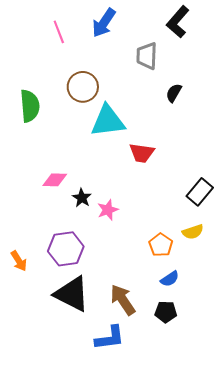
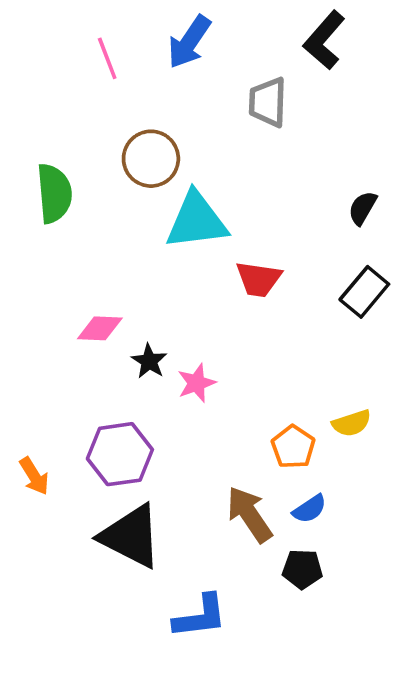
black semicircle: (174, 93) -> (363, 208), moved
black rectangle: (200, 192) -> (364, 292), moved
brown arrow: (123, 300) -> (249, 514), moved

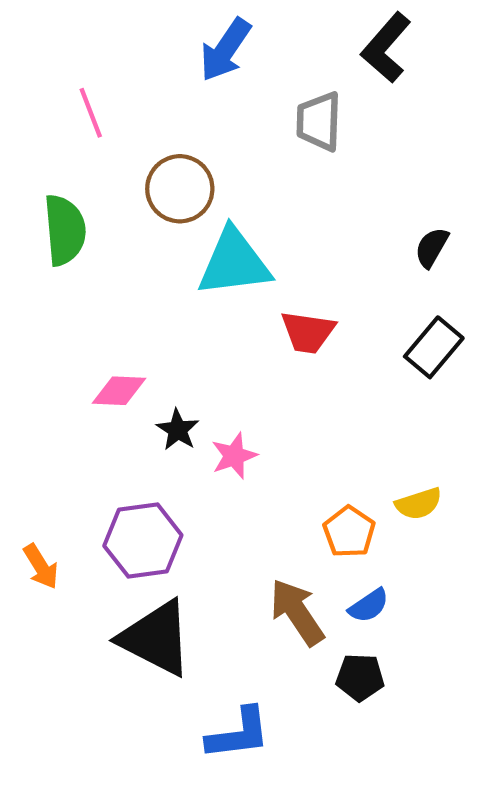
pink line: (107, 58) -> (91, 113), moved

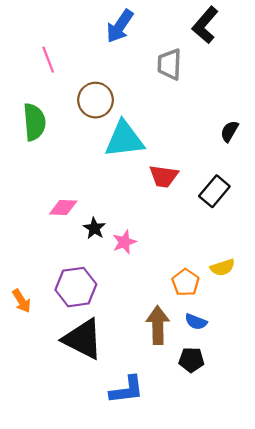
black rectangle: (434, 347) -> (214, 191), moved
blue semicircle: (369, 606) -> (196, 322), turned 55
brown arrow: (297, 612) -> (158, 325), turned 33

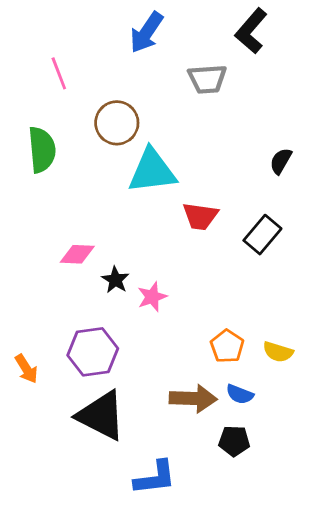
gray trapezoid: (169, 64) -> (207, 79), turned -96
yellow semicircle: (222, 267) -> (278, 352), moved, turned 35
brown arrow: (158, 325) -> (193, 399), turned 93

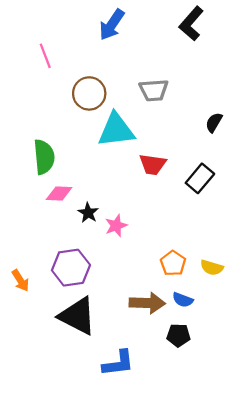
gray trapezoid: (207, 79) -> (154, 90), moved
green semicircle: (42, 150) -> (44, 157), moved

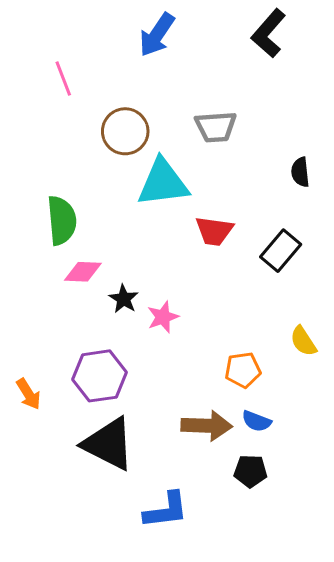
black semicircle: (214, 122) -> (300, 172), turned -36
orange pentagon: (173, 263) -> (243, 370), turned 30
yellow semicircle: (212, 268) -> (303, 341), moved, turned 40

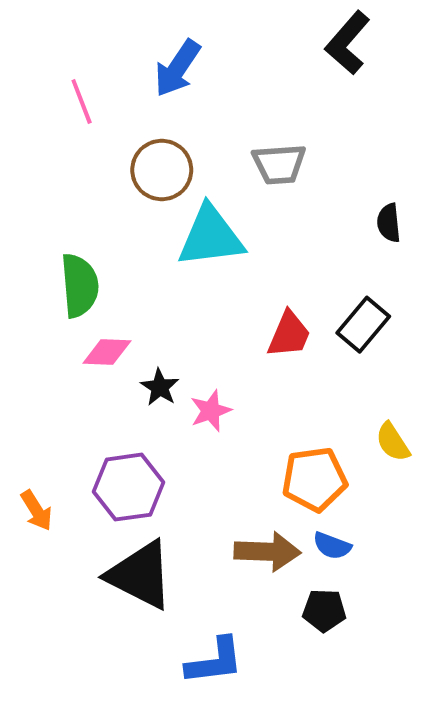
blue arrow: (157, 35) -> (177, 68), moved
red trapezoid: (214, 231) -> (289, 334), moved, turned -75
orange pentagon: (243, 370) -> (314, 479), size x1.4

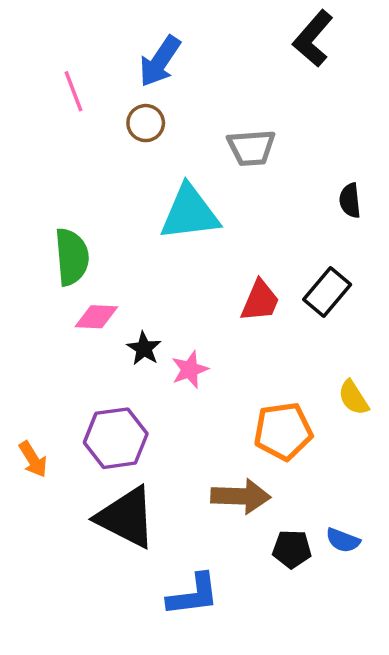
brown circle: (162, 170) -> (146, 123), moved, size x0.7
blue semicircle: (332, 546) -> (343, 540), moved

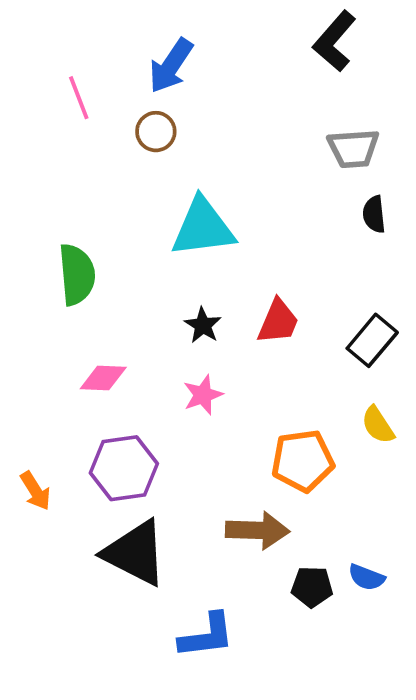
gray trapezoid: (251, 148) -> (353, 148), moved
black rectangle: (327, 292) -> (372, 340), moved
pink diamond: (96, 317) -> (103, 378), moved
black star: (144, 348) -> (203, 325), moved

